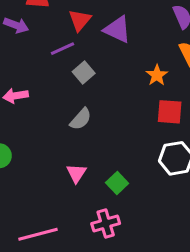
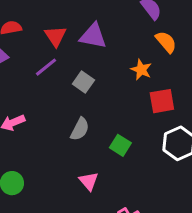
gray square: (84, 72) -> (83, 82), moved
green square: (117, 183) -> (120, 145), moved

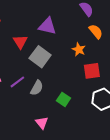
red triangle: (55, 36) -> (20, 42), moved
purple line: (46, 67) -> (17, 82), moved
gray square: (83, 82) -> (40, 57), size x1.5

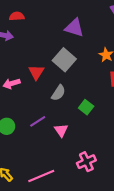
red triangle: (20, 42) -> (36, 72), moved
purple line: (17, 82) -> (38, 121), moved

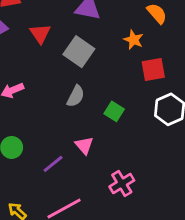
red triangle: (36, 72) -> (40, 34), moved
purple line: (38, 121) -> (53, 164), moved

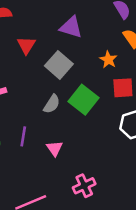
green square: (114, 111) -> (83, 100), moved, size x1.6
purple line: (53, 164) -> (23, 136), moved, turned -48

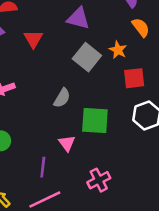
gray square: (59, 65) -> (87, 57), moved
green square: (83, 100) -> (95, 121), moved, turned -32
purple line: (23, 136) -> (43, 167), moved

